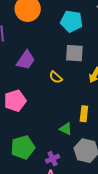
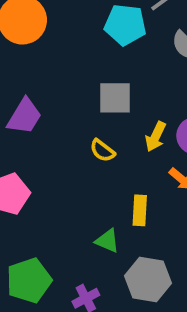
cyan pentagon: (71, 21) -> (125, 25), moved
yellow semicircle: (56, 77) -> (102, 151), moved

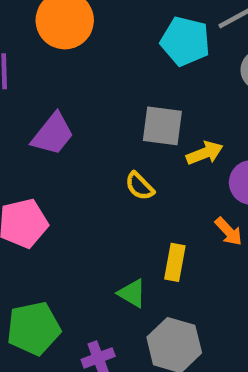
yellow arrow: (156, 137) -> (205, 153), moved, turned -144

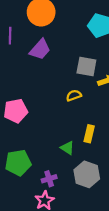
purple trapezoid: (53, 134) -> (40, 50), moved
yellow semicircle: (140, 186) -> (74, 95), turned 112

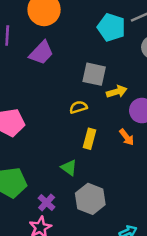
yellow rectangle: (89, 134) -> (89, 139), moved
purple cross: (49, 179) -> (47, 202), turned -32

